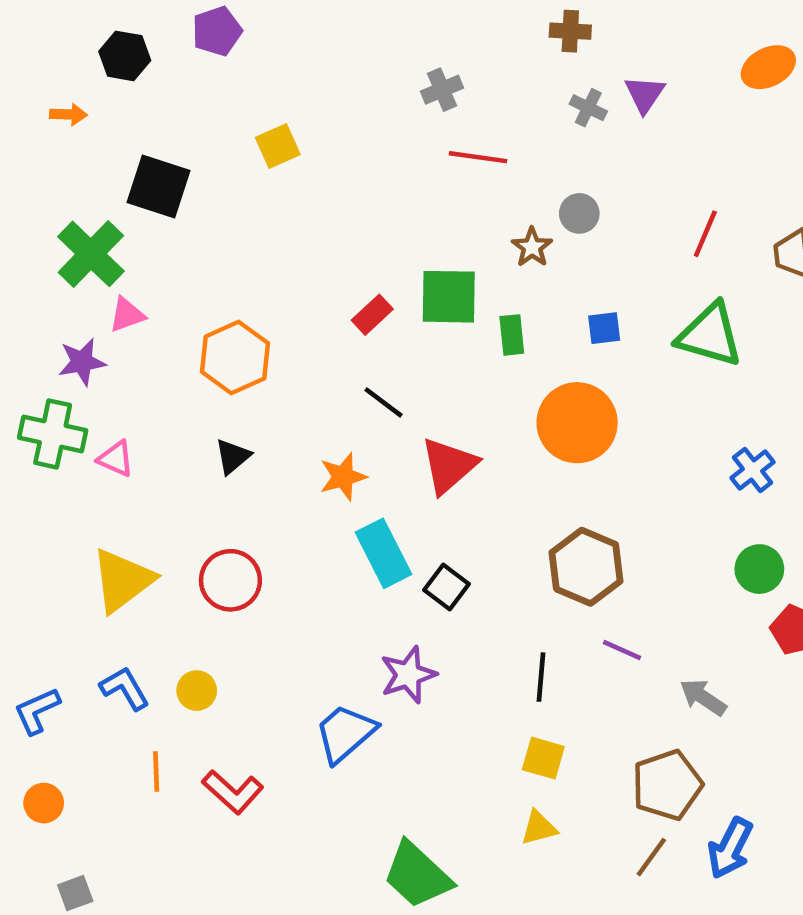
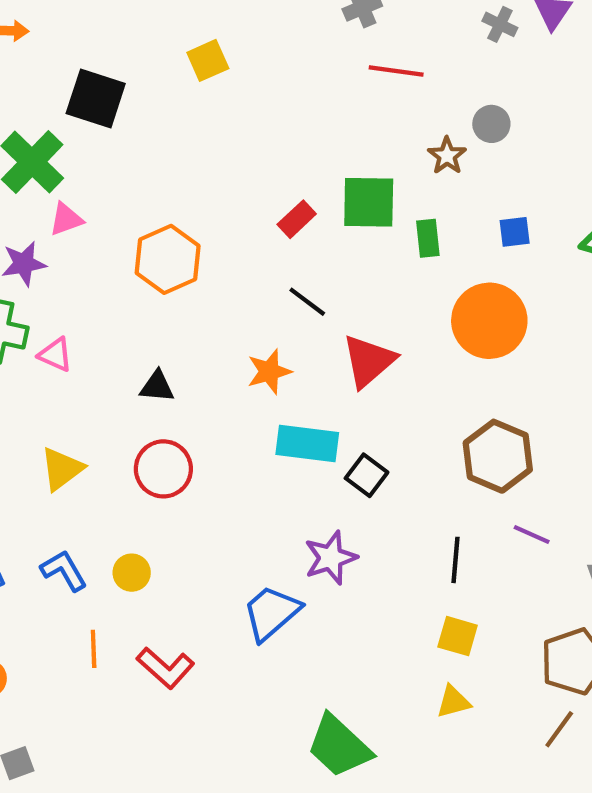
black triangle: (233, 456) -> (157, 386), moved, turned 45
cyan rectangle: (383, 553) -> (307, 444), turned -56
yellow triangle: (122, 580) -> (62, 469), size x0.7

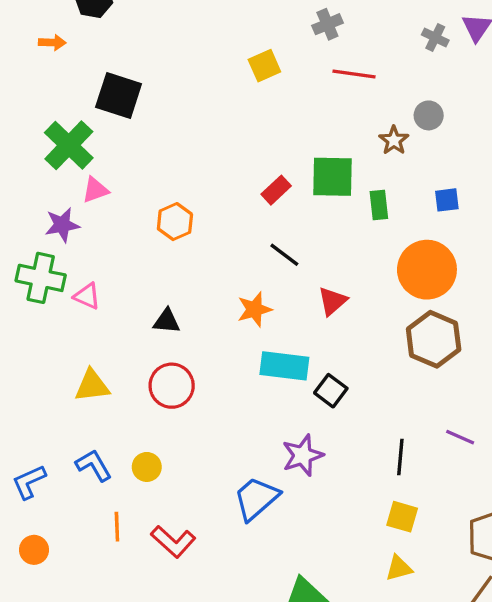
yellow square: (208, 60) -> (264, 66), moved
orange hexagon: (168, 259) -> (175, 222), size x0.7
red triangle: (369, 361) -> (332, 301), size x0.7
brown hexagon: (498, 456) -> (434, 339), moved
yellow triangle: (62, 469) -> (92, 386), turned 30

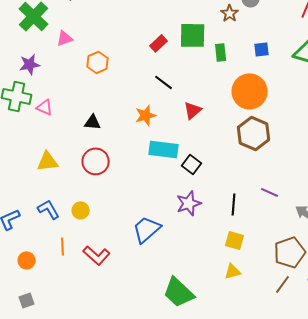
pink triangle: (95, 190) -> (65, 38), moved
purple star: (303, 455) -> (189, 203), moved
orange circle: (34, 550) -> (27, 260), moved

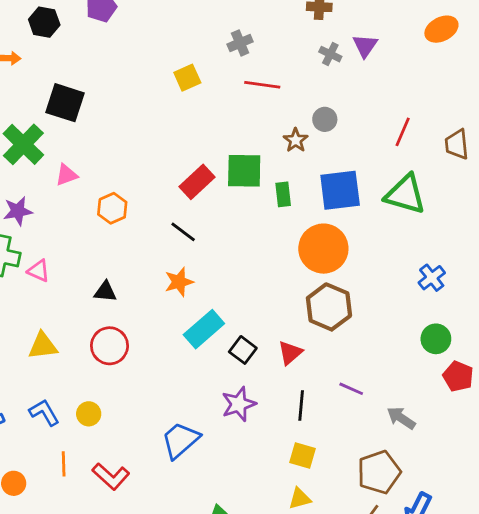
red rectangle: (159, 43) -> (197, 182), size x1.4
blue square: (262, 49) -> (340, 190), size x2.0
black line: (164, 82) -> (183, 232), moved
red triangle: (193, 110) -> (290, 353), moved
cyan rectangle: (164, 149) -> (204, 329), turned -48

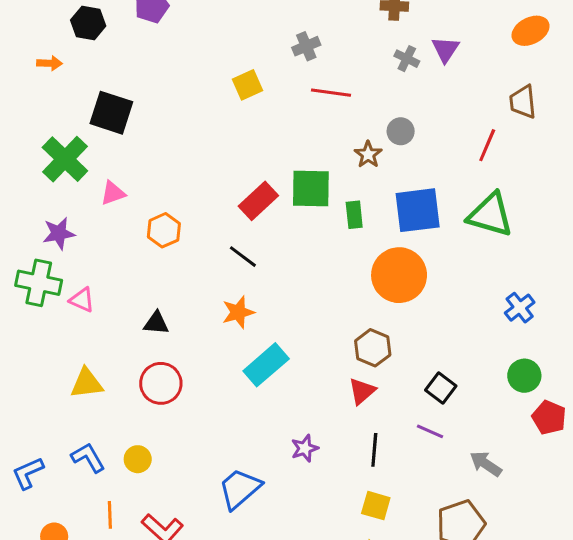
brown trapezoid: (457, 144) -> (523, 102), moved
brown hexagon: (329, 307) -> (373, 348), moved, size x0.7
black square: (243, 350) -> (441, 388), moved
purple star: (239, 404) -> (305, 448), size x0.7

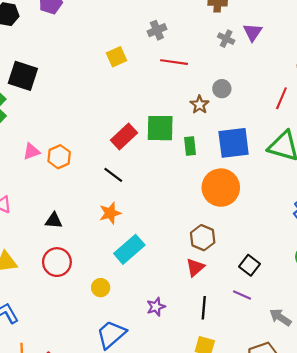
pink triangle: (113, 193) -> (31, 151), moved
yellow circle: (138, 459) -> (101, 288), moved

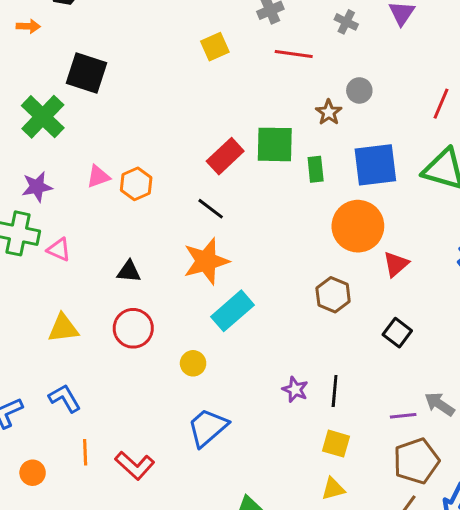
gray cross: (226, 39) -> (346, 22), moved
orange star: (110, 213) -> (206, 261), size x1.5
red triangle: (195, 267) -> (396, 264), moved
purple line: (242, 295) -> (403, 416), moved, turned -30
purple star: (156, 307) -> (295, 390), moved, turned -30

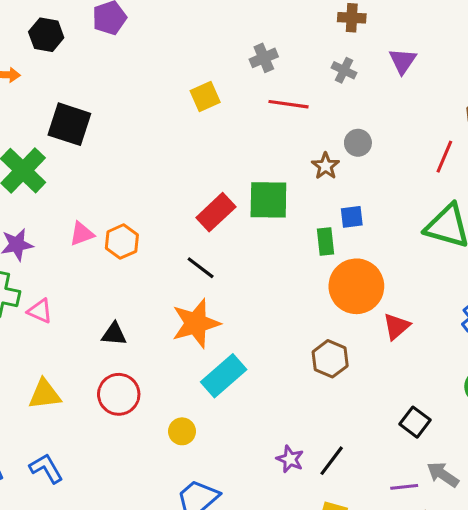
blue square: (375, 165) -> (352, 217), moved, size x0.5
green rectangle: (316, 169) -> (326, 242), moved
black square: (397, 333) -> (415, 422), moved
black line: (335, 391) -> (332, 461), turned 32

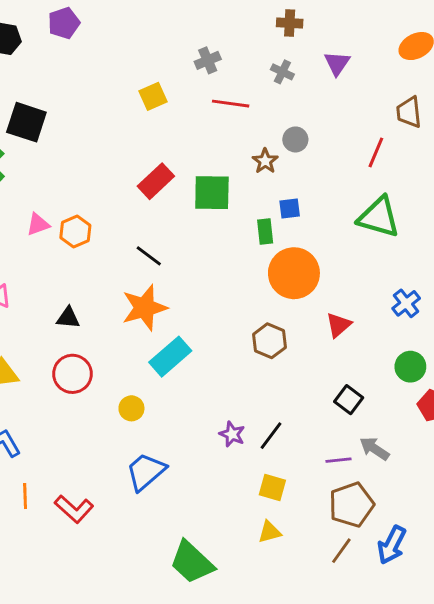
red rectangle: (216, 212) -> (156, 181), moved
red triangle: (396, 326) -> (339, 325), moved

